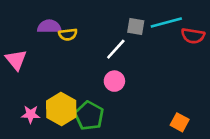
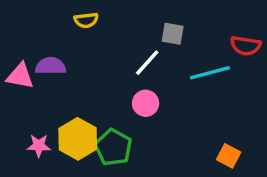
cyan line: (166, 23) -> (210, 73), moved
purple semicircle: (49, 27) -> (51, 66), moved
yellow semicircle: (68, 35) -> (86, 20), moved
pink triangle: (16, 60) -> (20, 76), turned -40

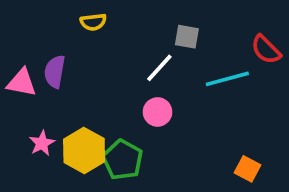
red semicircle: (246, 46) -> (266, 50), turned 36
purple semicircle: (51, 66) -> (55, 72), turned -80
pink star: (39, 146) -> (42, 143), moved, turned -30

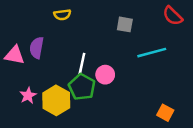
red semicircle: (266, 50) -> (173, 16), moved
white line: (159, 68) -> (82, 64), moved, turned -30
green pentagon: (123, 160) -> (82, 87), moved

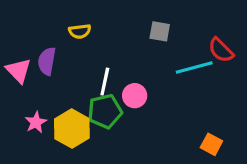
yellow semicircle: (62, 15) -> (80, 31), moved
red semicircle: (173, 16) -> (221, 50), moved
pink triangle: (15, 55) -> (19, 71), turned 35
green pentagon: (82, 87) -> (105, 111), turned 30

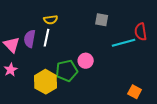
red semicircle: (221, 50) -> (141, 32), turned 36
white line: (105, 82) -> (47, 38), moved
pink star: (36, 122) -> (11, 70), moved

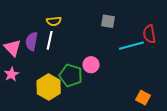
green pentagon: (67, 71) -> (71, 75), turned 30

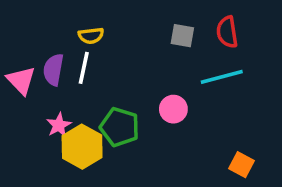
red semicircle: (149, 34) -> (227, 32), moved
pink circle: (91, 65) -> (173, 109), moved
pink star: (11, 74) -> (59, 125), moved

